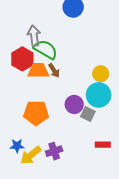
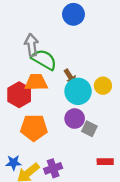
red hexagon: (22, 59) -> (19, 95), moved
brown arrow: (54, 71) -> (70, 77), moved
cyan circle: (99, 95) -> (78, 91), moved

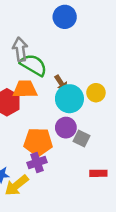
orange pentagon: (34, 128) -> (38, 142), moved
purple cross: (53, 168) -> (37, 162), moved

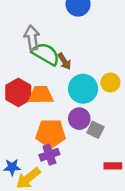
brown arrow: (61, 83) -> (64, 61), moved
orange trapezoid: (25, 89) -> (41, 95), moved

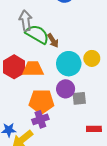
gray square: (95, 130) -> (79, 98), turned -32

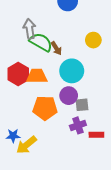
yellow circle: (92, 58) -> (93, 40), moved
purple cross: (40, 119) -> (78, 125), moved

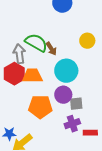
gray arrow: (30, 29) -> (19, 54), moved

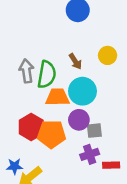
green semicircle: (36, 43) -> (47, 75), moved, turned 70
brown arrow: (51, 49) -> (75, 61), moved
red hexagon: (14, 74) -> (31, 127), moved
orange trapezoid: (32, 76) -> (57, 97), moved

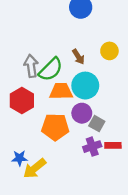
green semicircle: (47, 75) -> (51, 69), turned 35
red hexagon: (31, 127) -> (22, 100), moved
gray square: (94, 131) -> (97, 124), turned 35
red rectangle: (111, 165) -> (113, 145), moved

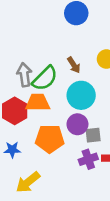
orange trapezoid: (61, 91) -> (38, 103), moved
gray square: (97, 124) -> (93, 135), turned -35
blue star: (20, 158) -> (12, 150), moved

